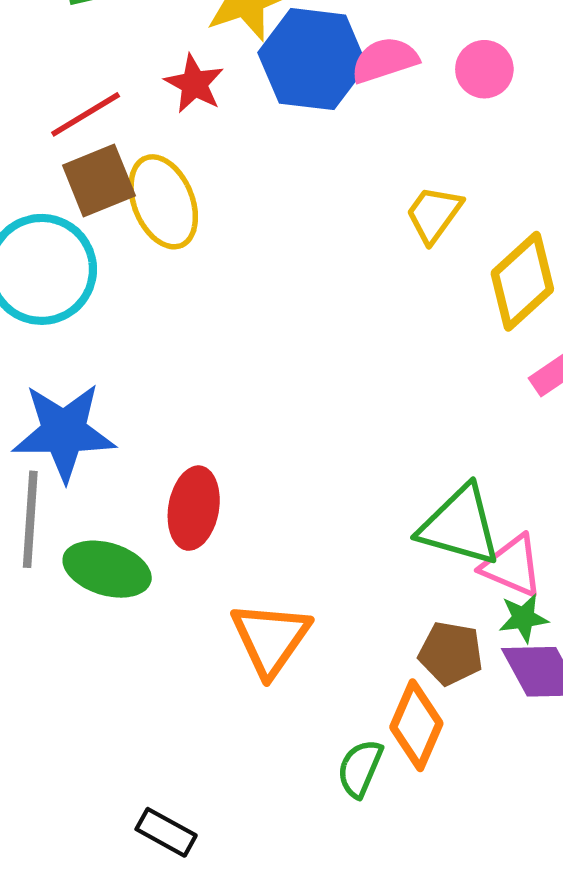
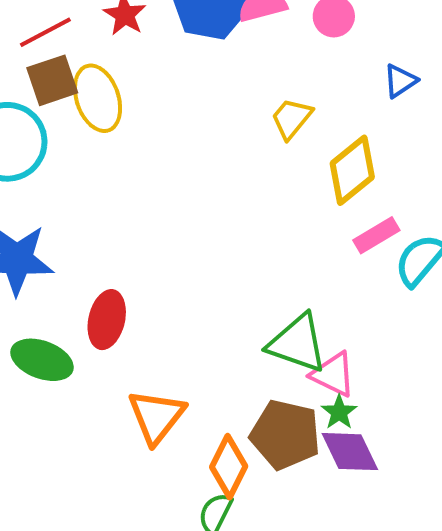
green star: (523, 618) -> (339, 412), turned -30
brown pentagon: (451, 653) -> (285, 435), size x1.5
orange diamond: (416, 725) -> (229, 467), moved

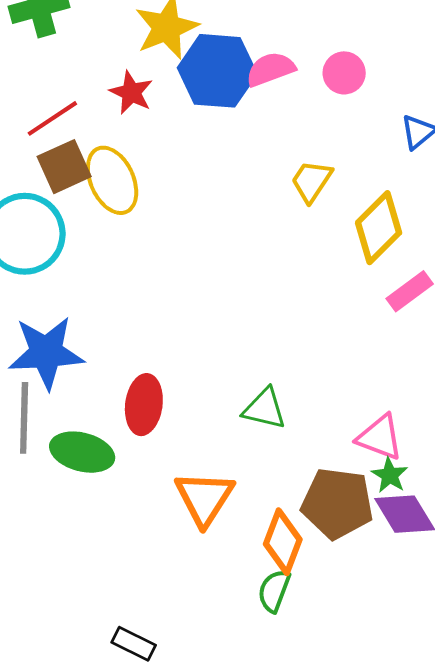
green triangle: (297, 343) -> (264, 409), moved, size x0.7

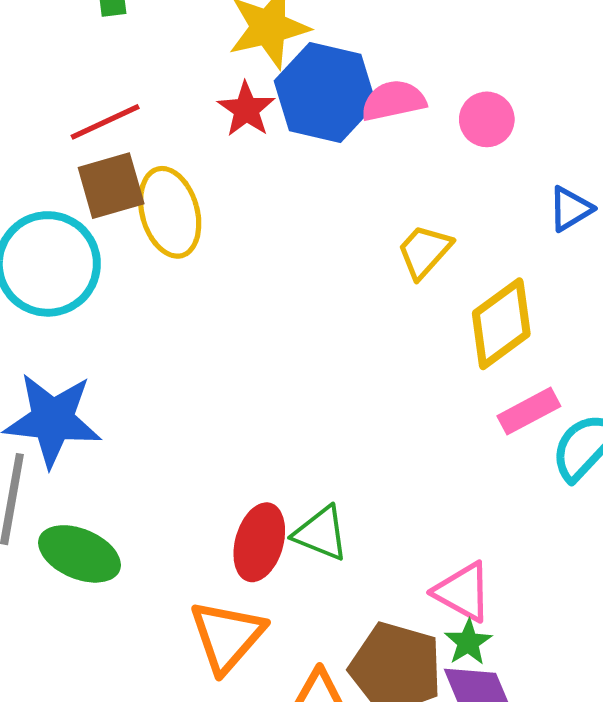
red star: (131, 93) -> (246, 109), moved
red ellipse: (144, 405) -> (259, 542), moved

